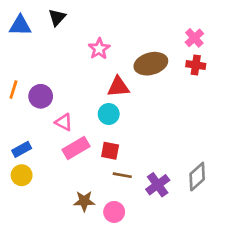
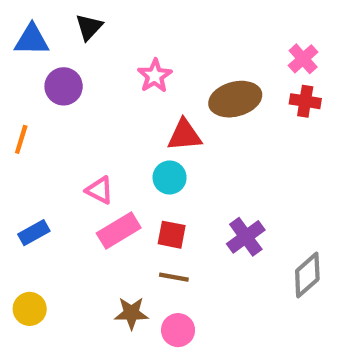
purple circle: (41, 96) -> (64, 86), moved
yellow circle: (22, 175) -> (30, 309), moved
brown line: (122, 175) -> (174, 277), moved
purple cross: (158, 185) -> (246, 237), moved

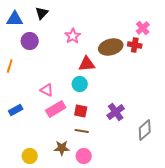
red cross: (305, 101) -> (135, 45), moved
yellow circle: (30, 309) -> (30, 156), moved

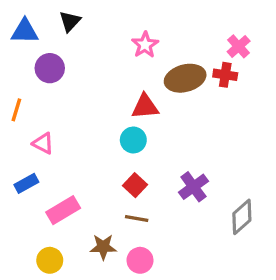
pink star: (73, 36) -> (145, 45), moved
pink triangle: (47, 90) -> (43, 143), moved
pink rectangle: (56, 109) -> (63, 210), moved
red square: (81, 111) -> (135, 185), turned 32

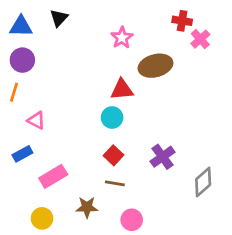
purple circle: (50, 68) -> (22, 60), moved
red cross: (225, 75) -> (182, 21), moved
pink circle: (140, 260) -> (132, 220), moved

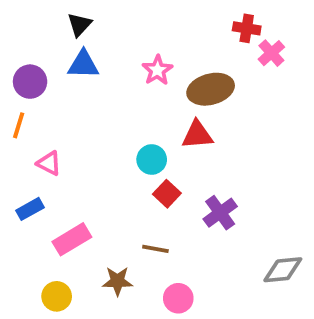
blue triangle: (21, 26) -> (83, 64), moved
pink star: (122, 38) -> (157, 70), moved
red triangle: (122, 89) -> (197, 135), moved
red square: (113, 155) -> (167, 194), moved
gray diamond: (203, 182) -> (283, 270), moved, turned 36

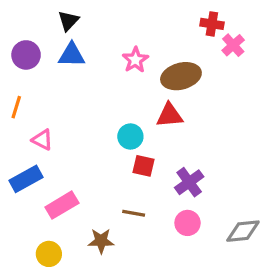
purple circle: (30, 82) -> (26, 55), moved
red square: (167, 194) -> (143, 166), turned -30
blue rectangle: (30, 209) -> (26, 179), size x1.4
pink circle: (178, 298) -> (188, 223), moved

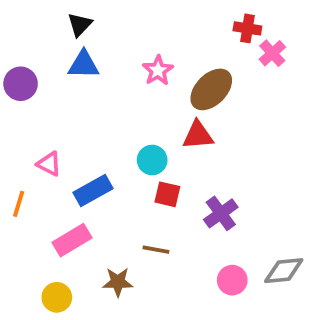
purple circle: (26, 55) -> (21, 84), moved
brown ellipse: (181, 76) -> (211, 89), turned -30
orange line: (16, 107) -> (19, 204), moved
blue rectangle: (26, 179) -> (93, 191), moved
pink circle: (188, 223) -> (232, 280), moved

